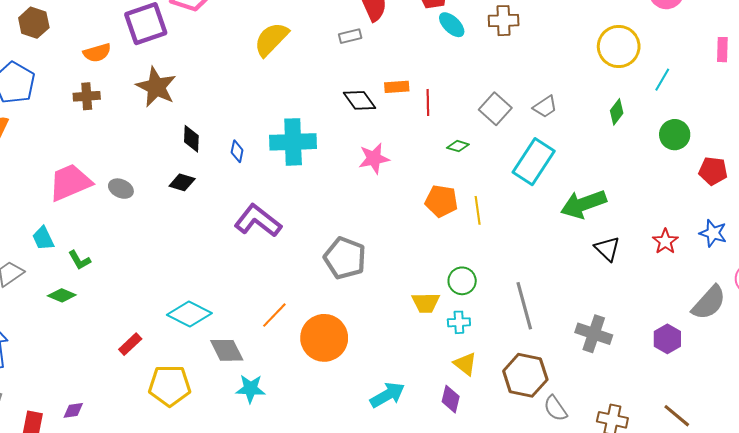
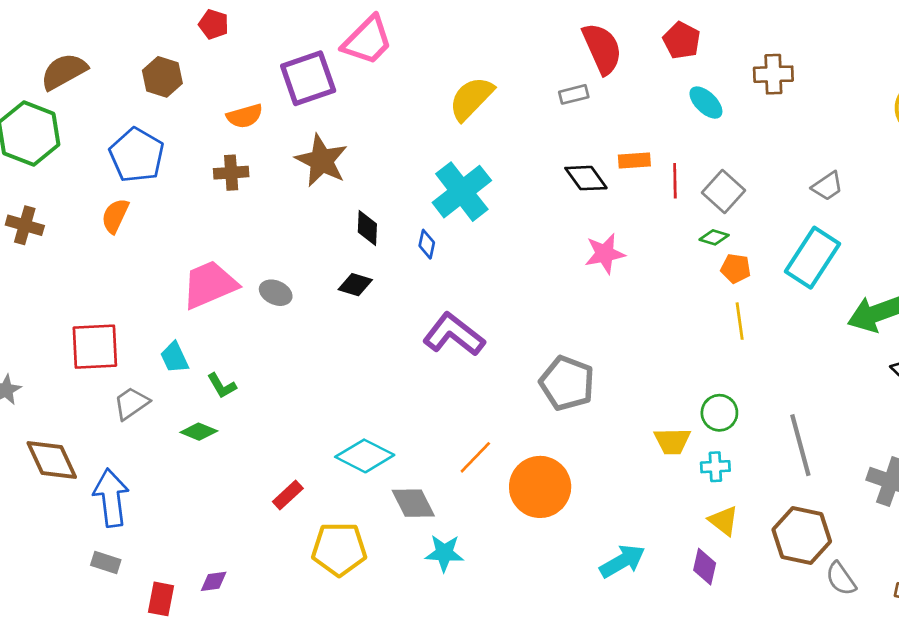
cyan ellipse: (452, 25) -> (706, 103), moved
gray square: (495, 109) -> (724, 192), moved
cyan cross: (293, 142) -> (462, 192), moved, turned -36
orange pentagon: (441, 201) -> (736, 268), moved, size x0.7

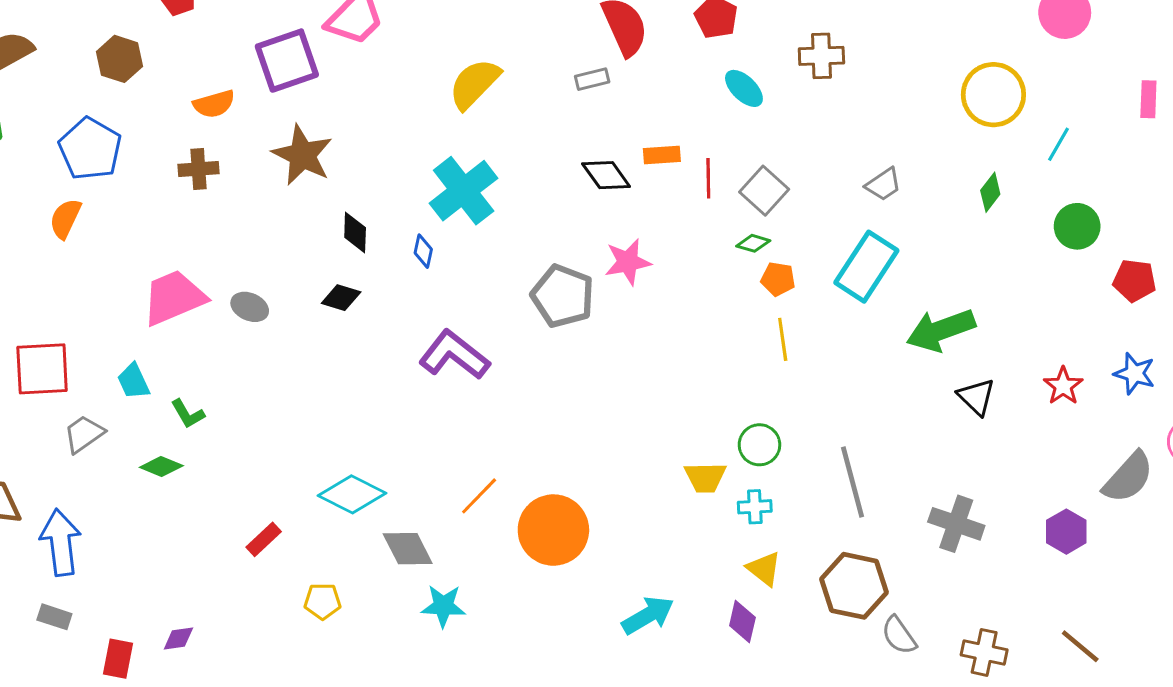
gray pentagon: (567, 383) -> (563, 296), moved
yellow pentagon: (339, 549) -> (323, 601), size x0.6

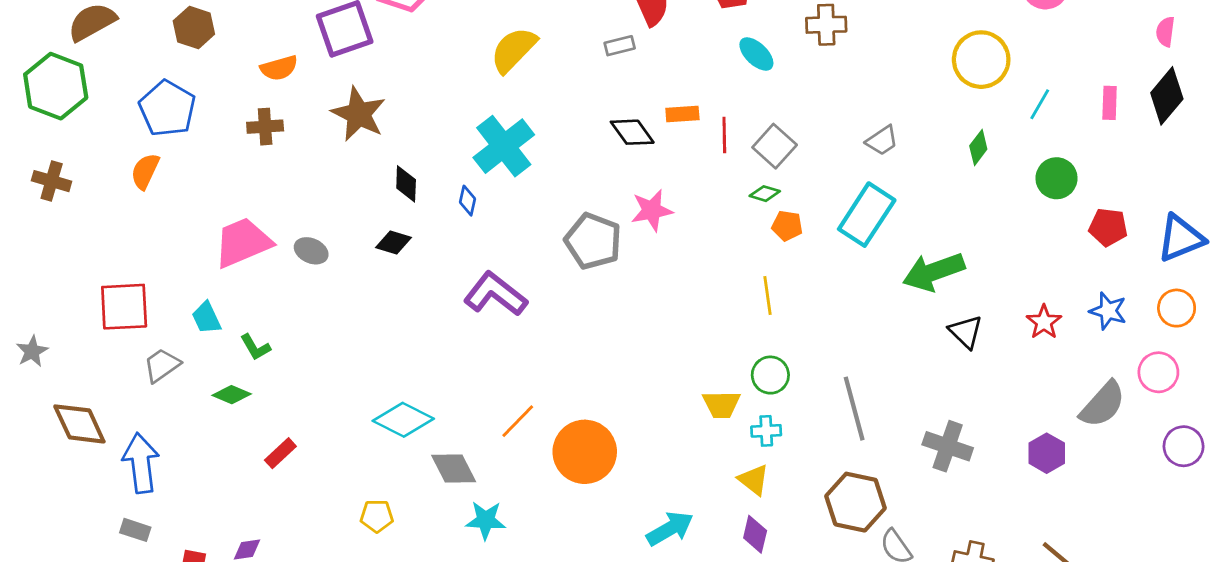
pink rectangle: (1148, 99) -> (1110, 103), moved
yellow line: (783, 339) -> (768, 295), moved
red rectangle: (264, 539) -> (280, 453), moved
yellow triangle: (764, 569) -> (754, 480), moved

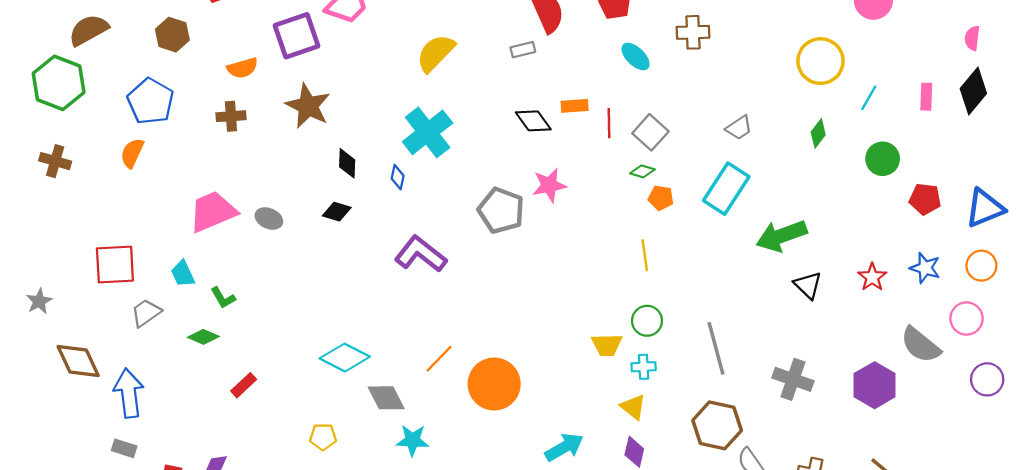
gray semicircle: (1103, 404) -> (921, 345), turned 87
purple hexagon: (1047, 453) -> (875, 385), size x1.4

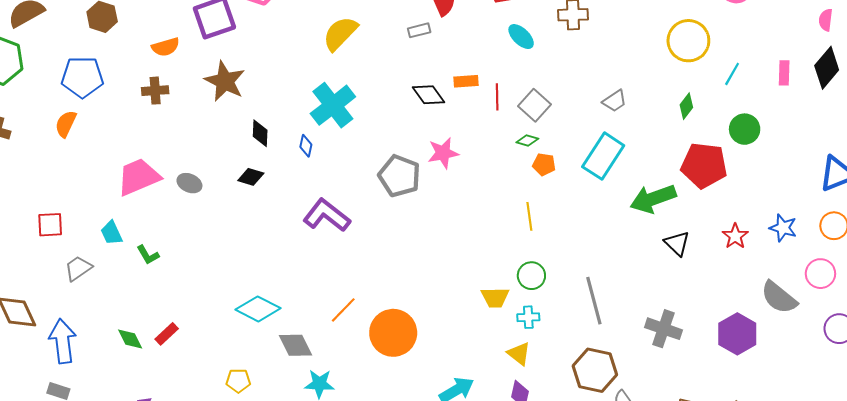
blue pentagon: (151, 101) -> (82, 77), turned -30
red pentagon: (925, 199) -> (704, 165), moved, size x1.6
red square: (115, 264) -> (50, 225), size x0.7
green diamond: (203, 337) -> (130, 339), moved, turned 40

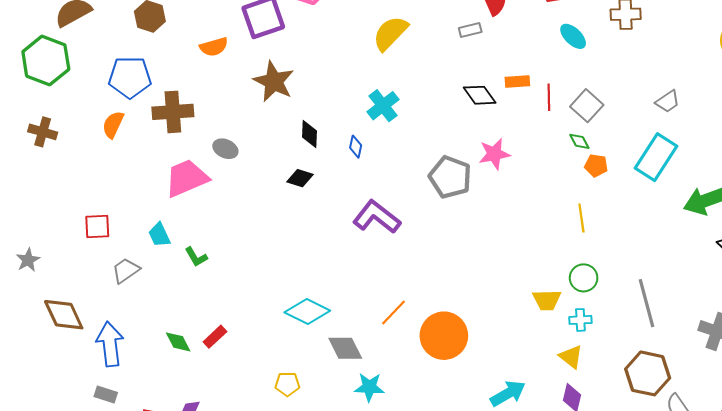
brown cross: (155, 91) -> (173, 112), moved, size x1.5
cyan cross: (333, 105) -> (383, 106), size x0.7
green diamond: (527, 140) -> (579, 141), turned 45
gray ellipse: (189, 183) -> (225, 149), moved

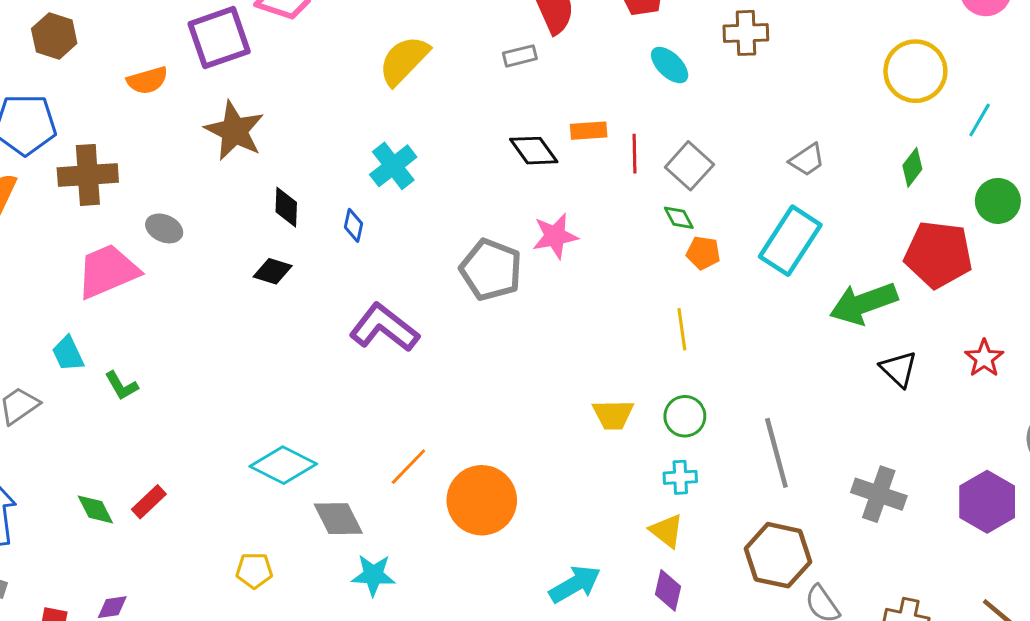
yellow trapezoid: (547, 300) -> (613, 415), moved

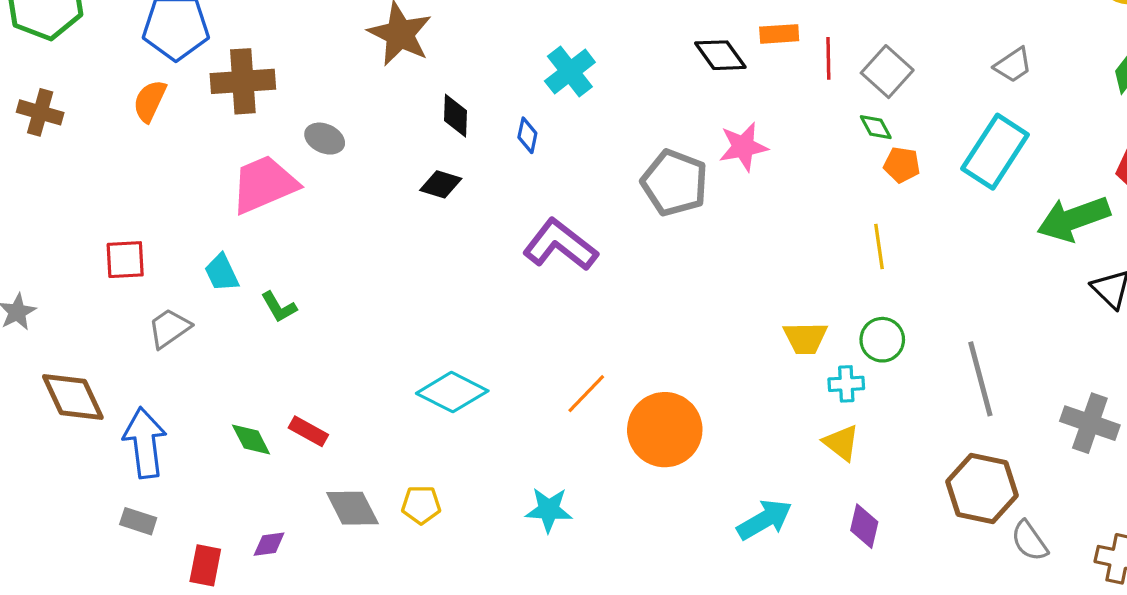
cyan cross: (680, 477) -> (846, 384), moved
red rectangle: (149, 502) -> (308, 431), turned 72
gray diamond: (338, 519) -> (352, 508), moved
yellow triangle: (667, 531) -> (841, 443), moved

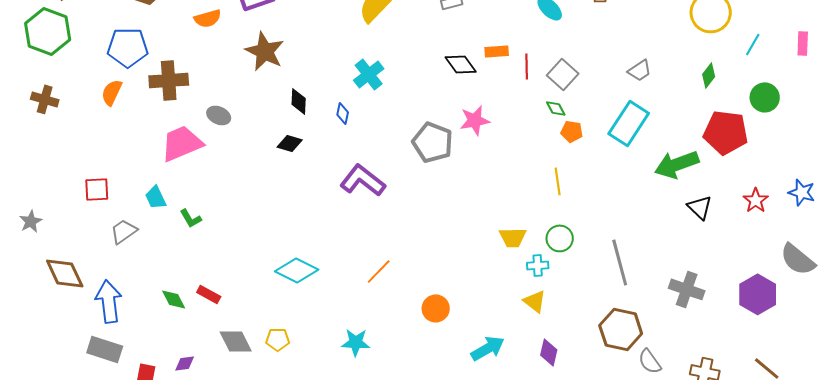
orange circle: (665, 430) -> (436, 308), moved, size x0.6
gray rectangle: (138, 521) -> (105, 349), size x1.6

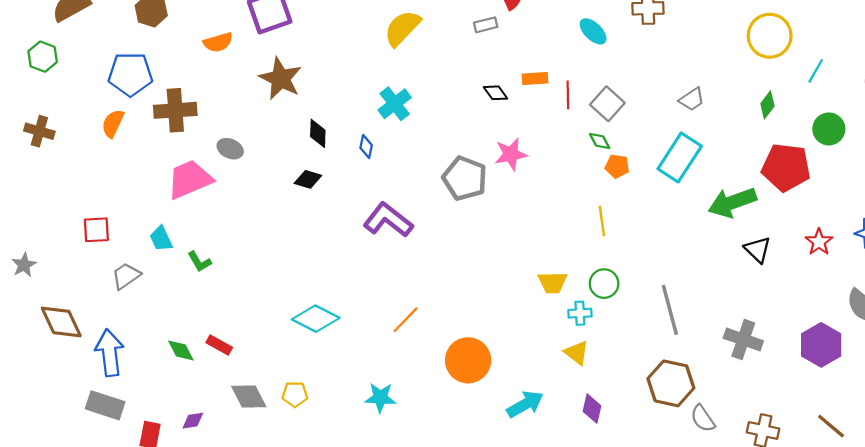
green hexagon: (48, 31) -> (43, 57), size x0.6
black diamond: (461, 64) -> (495, 93), size x0.7
orange circle: (436, 308) -> (468, 360), size x1.5

